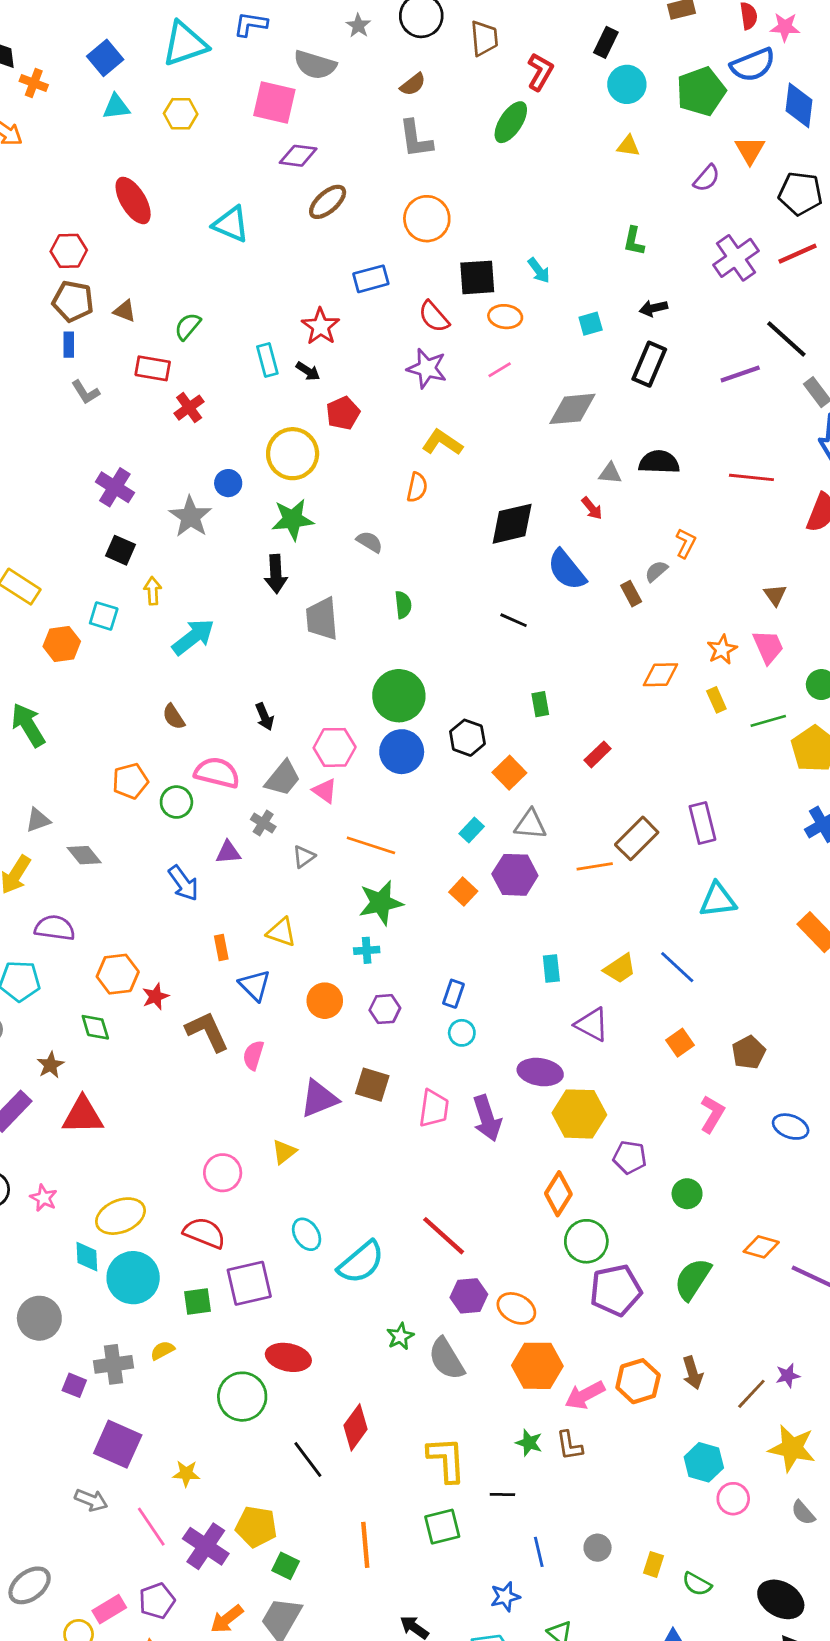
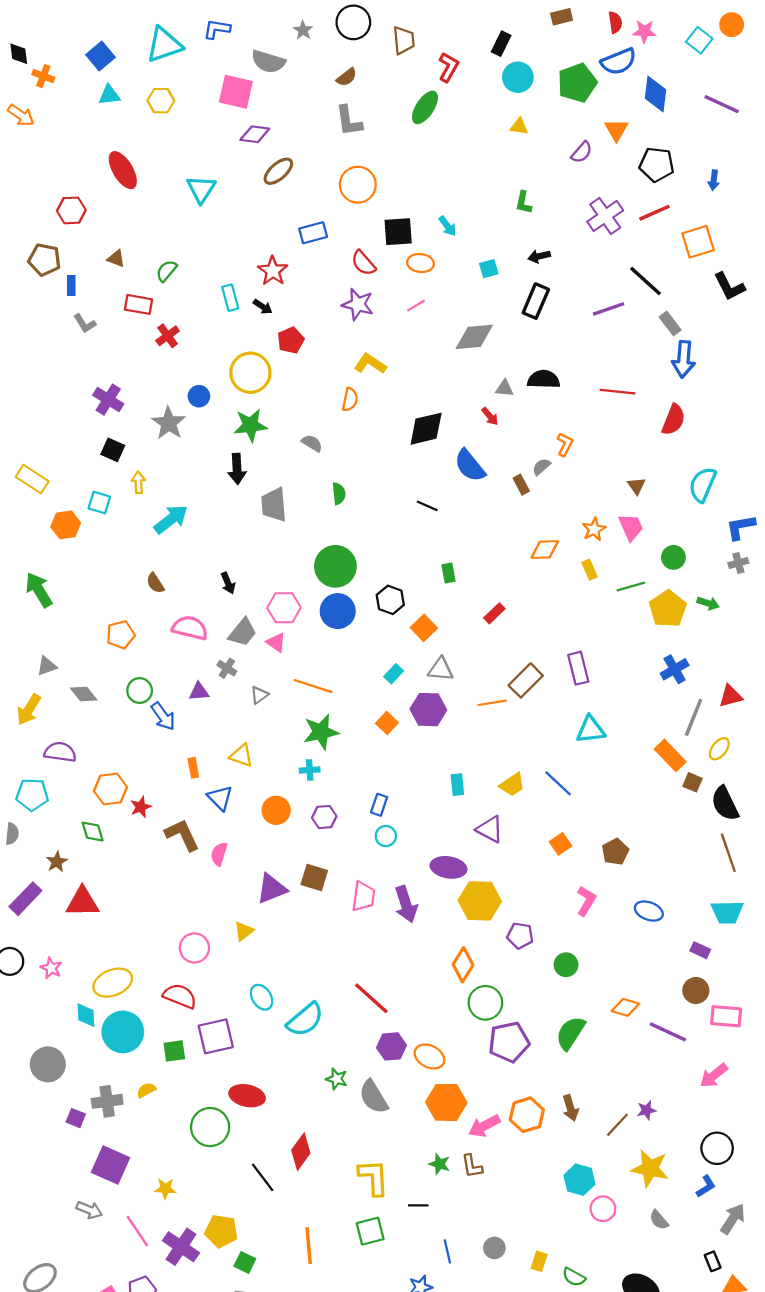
cyan triangle: (231, 224) -> (201, 189), turned 40
brown pentagon: (73, 301) -> (44, 260), moved
green circle: (176, 802) -> (140, 691), moved
green star: (400, 1336) -> (337, 1079), turned -30

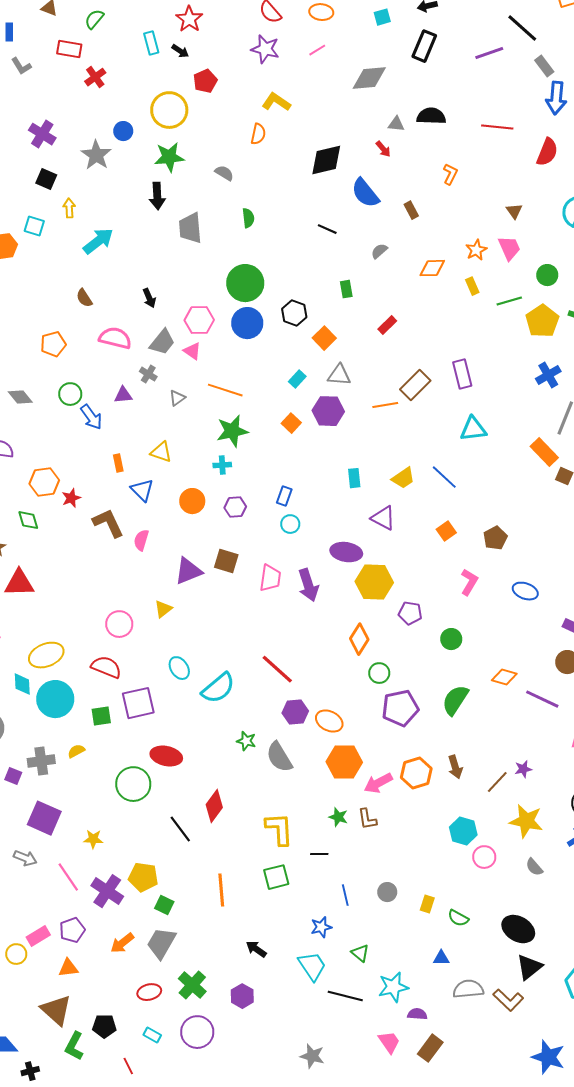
gray semicircle: (541, 467) -> (379, 251), moved
green circle: (485, 1003) -> (379, 673), size x0.7

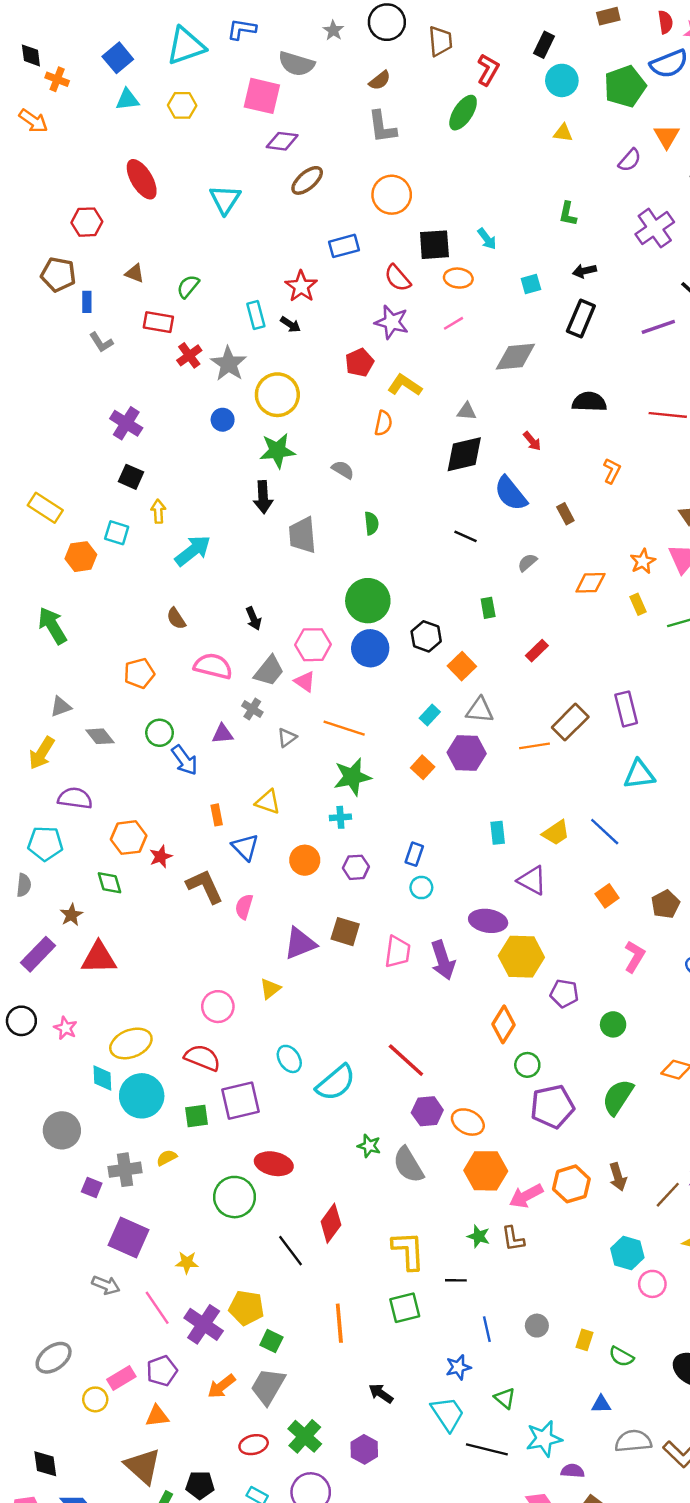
red pentagon: (205, 81) -> (359, 363), moved
gray triangle: (396, 124) -> (467, 411), moved
gray star: (96, 155) -> (229, 364), moved

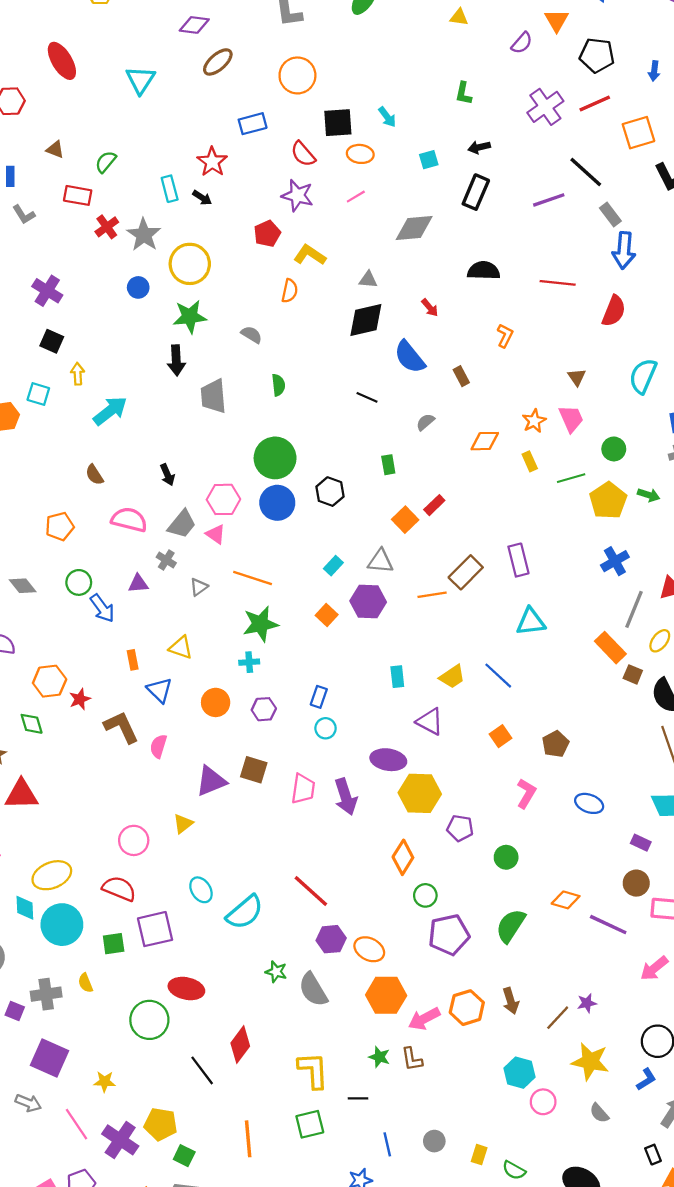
orange square: (462, 666) -> (405, 520), moved
yellow semicircle: (167, 1158) -> (85, 983), turned -84

